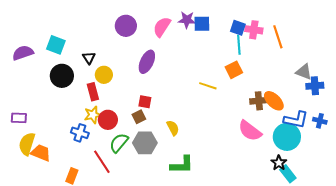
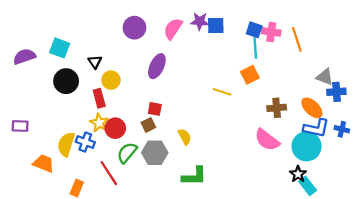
orange ellipse: (274, 101) -> (312, 108), moved
yellow star: (93, 115) -> (99, 123), turned -30
yellow semicircle: (27, 144) -> (66, 144), moved

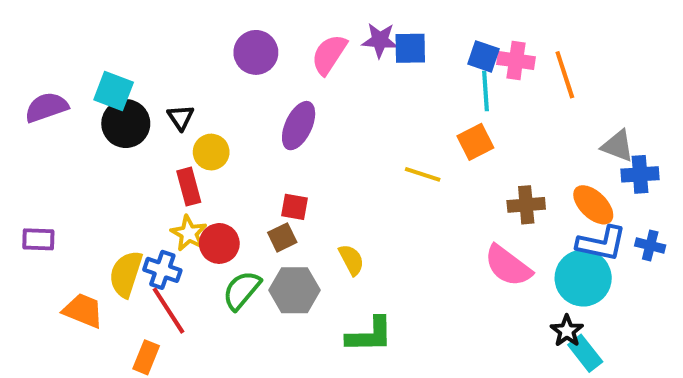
black circle: (66, 81) -> (126, 124), moved
red line: (109, 173) -> (168, 311), moved

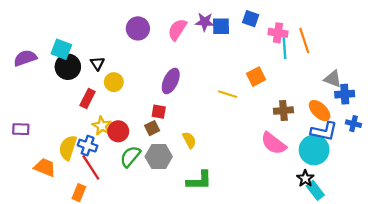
blue square: (484, 56) -> (251, 19), moved
cyan line: (486, 91) -> (285, 48), moved
purple ellipse: (299, 126) -> (171, 81), moved
red rectangle: (189, 187) -> (88, 98), moved, turned 42
blue cross: (650, 246) -> (353, 124), moved

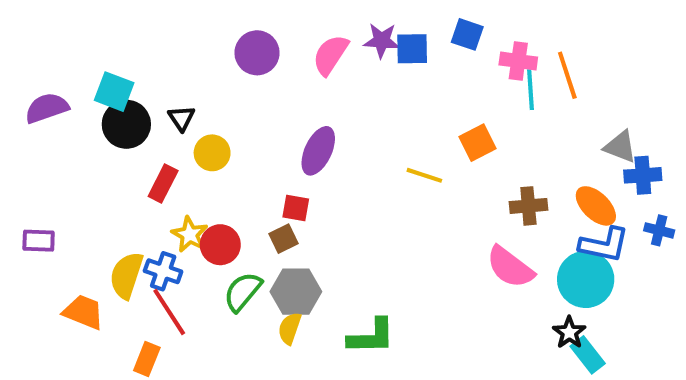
yellow semicircle: (189, 140) -> (290, 328), moved, turned -133

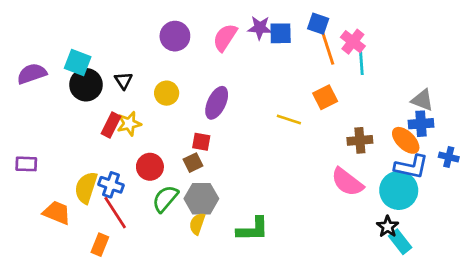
pink cross: (518, 61) -> (353, 42), turned 30
orange line: (567, 75) -> (328, 49), moved
yellow circle: (212, 153) -> (167, 93), moved
blue cross: (643, 175) -> (421, 124), moved
yellow star: (190, 234) -> (129, 124), moved, turned 30

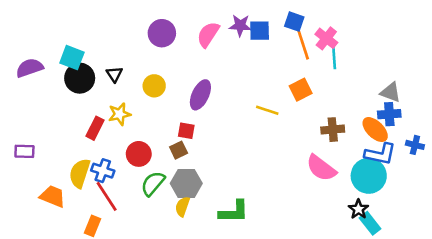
red rectangle: (111, 125) -> (95, 128), moved

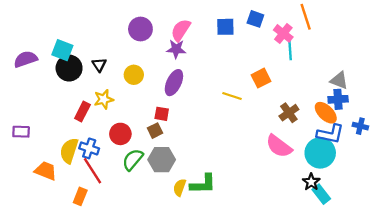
purple star: (240, 25) -> (176, 49), moved
orange line: (303, 45) -> (306, 17), moved
brown cross: (333, 130) -> (289, 113), turned -30
yellow semicircle: (182, 207) -> (180, 187), moved

